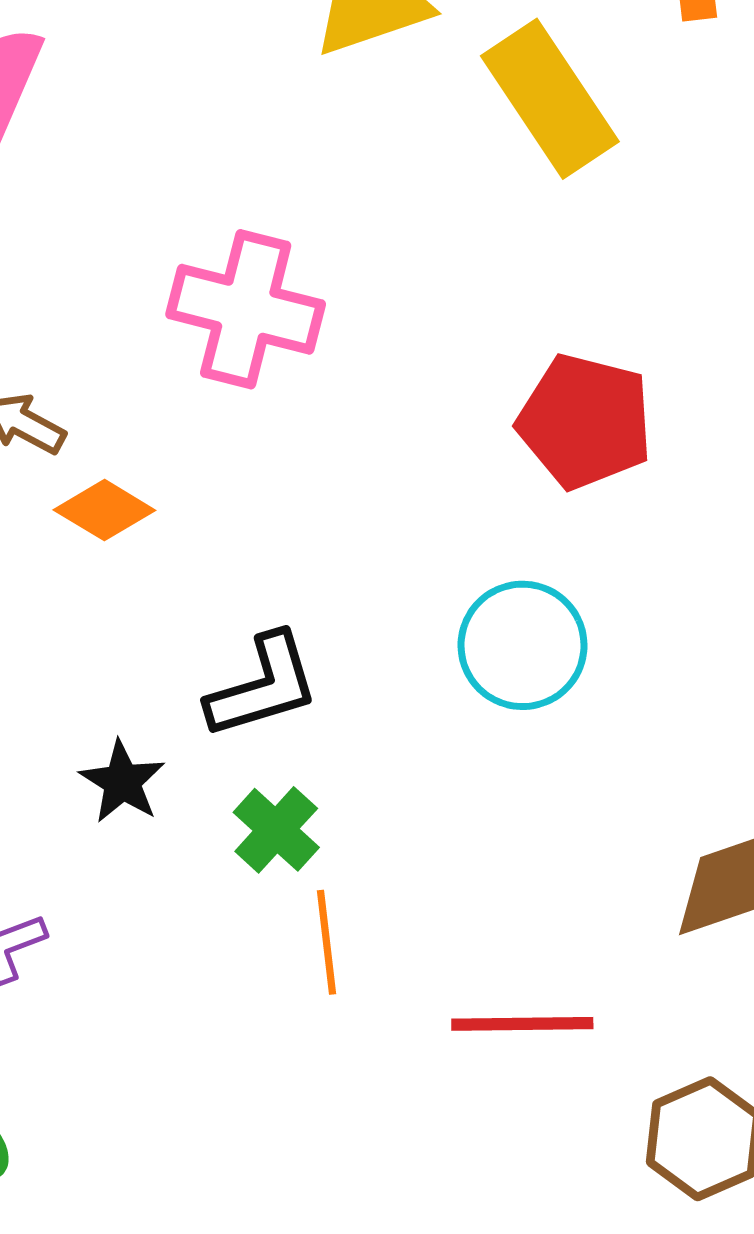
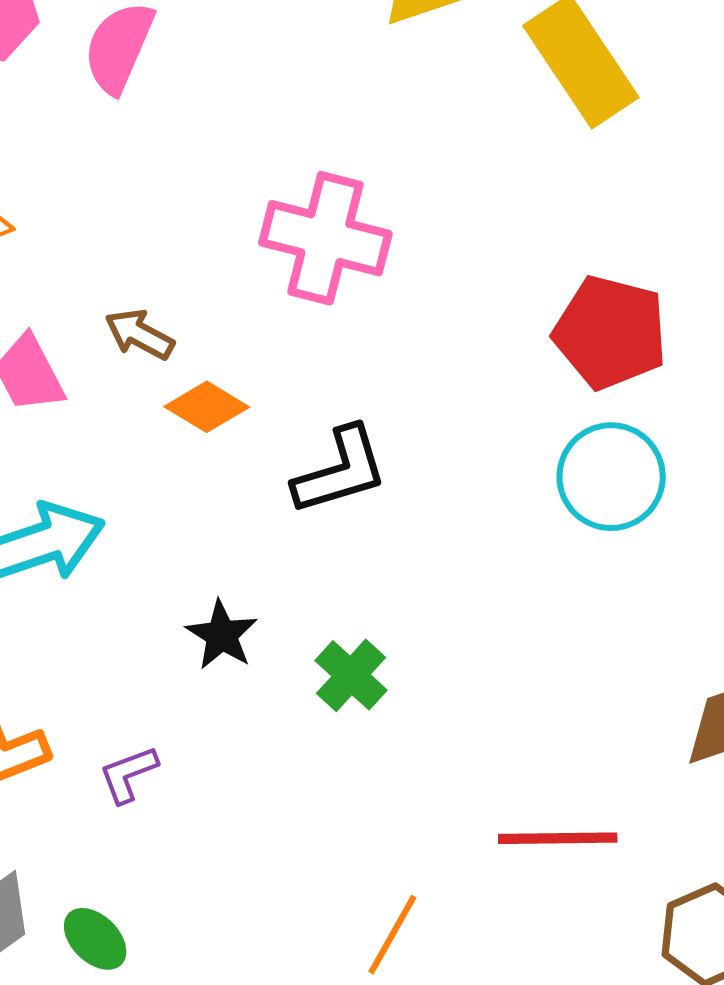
cyan circle: (523, 645) -> (611, 477), moved
black L-shape: (263, 686) -> (340, 471), moved
orange line: (326, 942) -> (392, 935), moved, turned 36

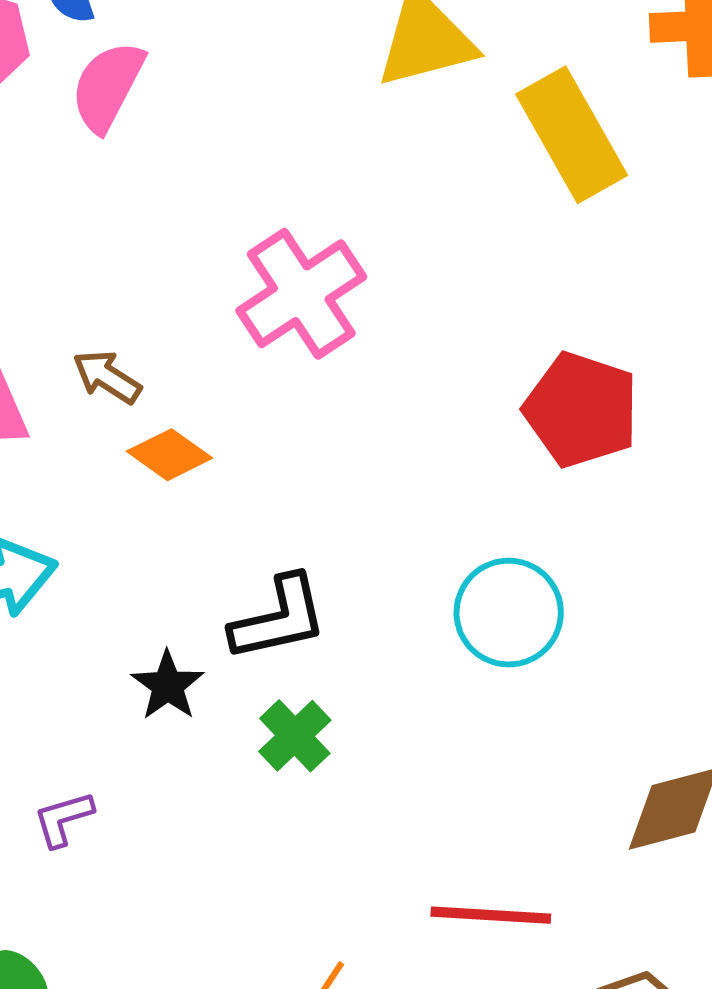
pink cross: (325, 238) -> (301, 294), turned 38
black L-shape: (340, 471) -> (279, 618), moved
cyan circle: (611, 477) -> (509, 613), moved

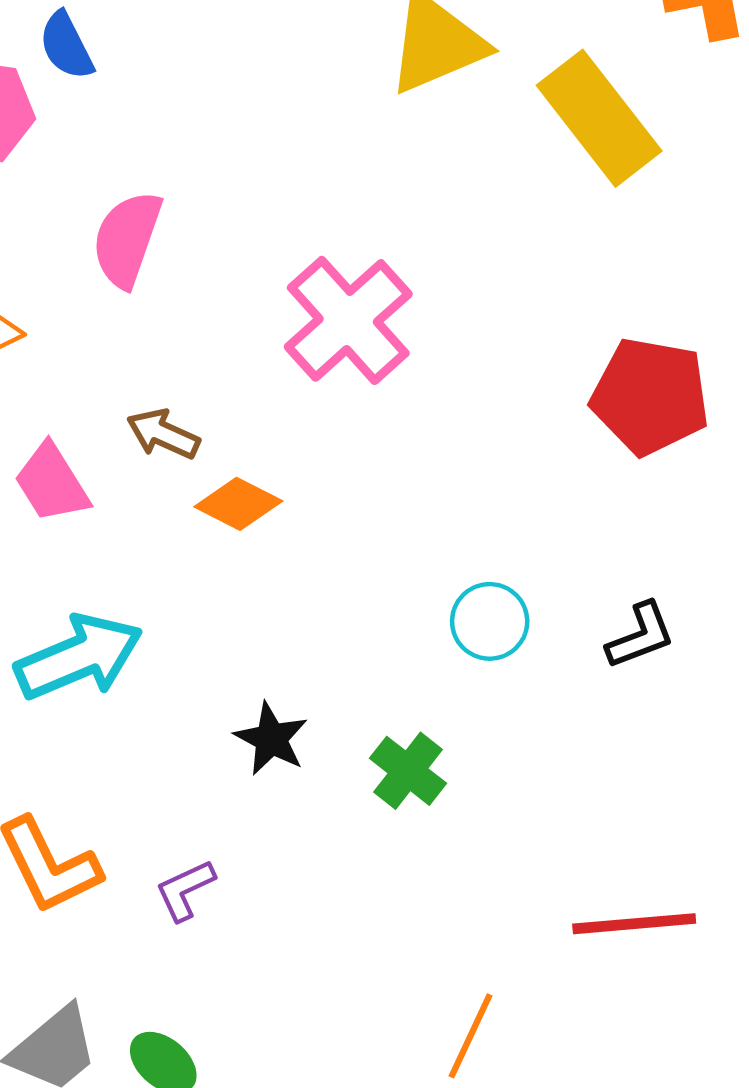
pink semicircle: (108, 86) -> (127, 239), moved
cyan circle: (509, 613) -> (490, 621), moved, size x0.7
black L-shape: (279, 618) -> (641, 636), moved, size x0.7

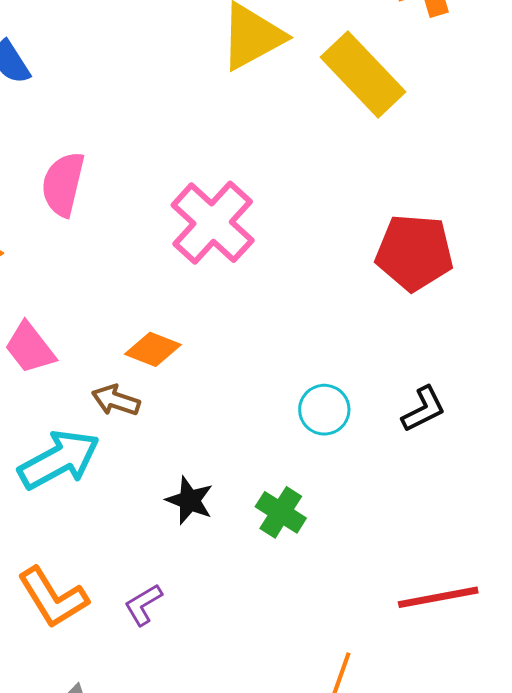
brown arrow: (163, 434) -> (116, 400), moved

